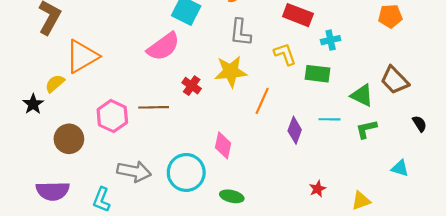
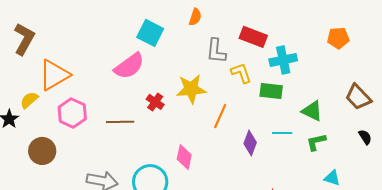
gray L-shape: (240, 32) -> (216, 51), moved
cyan cross: (331, 40) -> (283, 60), size x1.5
brown trapezoid: (395, 80) -> (358, 97), moved
pink hexagon: (112, 116) -> (72, 113), moved
cyan triangle: (400, 168) -> (332, 178), moved

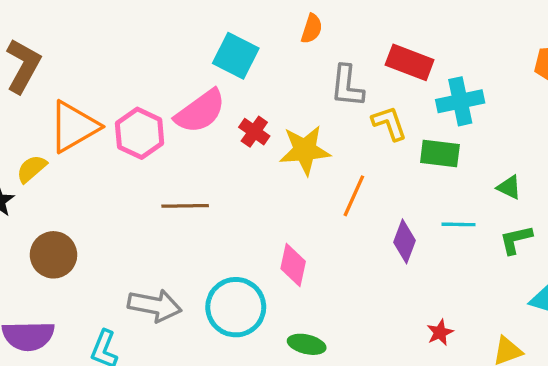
red cross: (155, 102) -> (254, 132), moved
green triangle: (312, 111) -> (509, 187), size x0.7
pink hexagon: (72, 113) -> (140, 133), moved

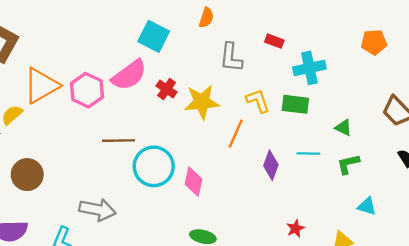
red rectangle: (410, 62) -> (274, 41), size x0.6
yellow L-shape: (389, 123) -> (258, 101), moved
cyan circle: (236, 307) -> (154, 166), moved

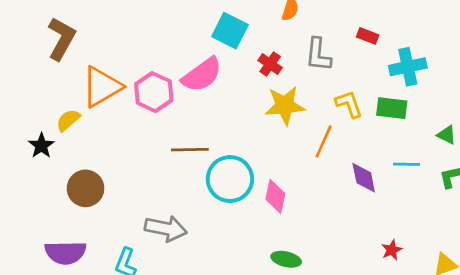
red cross: (167, 89) -> (270, 64), moved
purple diamond: (271, 165) -> (364, 178), turned -32

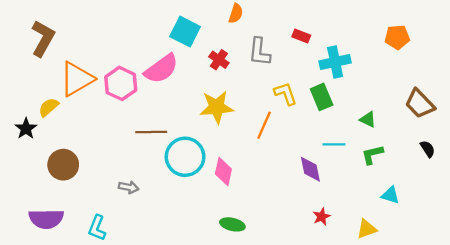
yellow star: (285, 105) -> (217, 107), moved
green rectangle: (392, 108) -> (322, 97), turned 60
purple diamond: (364, 178) -> (310, 169), moved
gray arrow: (166, 228) -> (129, 187), moved, size x0.6

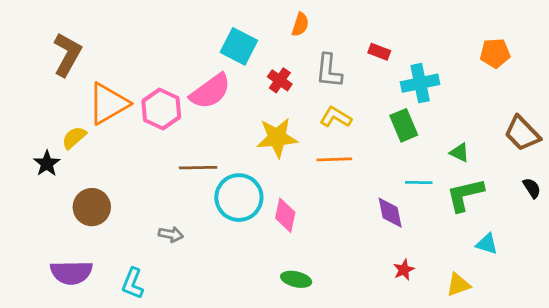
yellow L-shape: (285, 94) -> (336, 117), moved, turned -40
orange line: (264, 125) -> (334, 159), turned 64
green L-shape: (372, 155) -> (465, 195), size x1.4

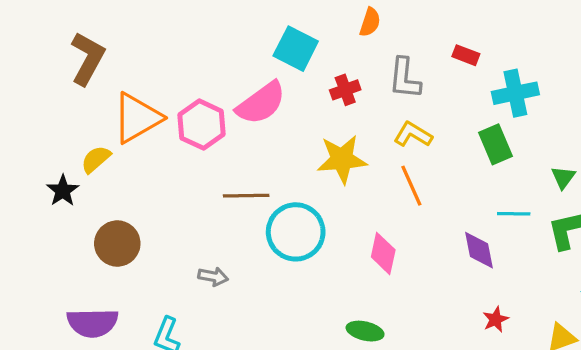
red cross: (280, 80) -> (345, 90), turned 35
green triangle: (460, 153) -> (563, 177), turned 40
orange line: (334, 159) -> (411, 186), turned 68
pink diamond: (285, 215) -> (383, 253), moved

